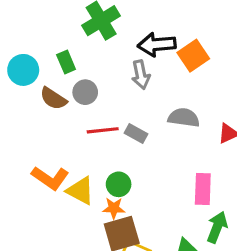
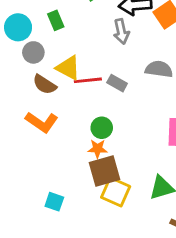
gray circle: (85, 92) -> (33, 52), moved
brown semicircle: (53, 99) -> (45, 85), moved
yellow triangle: (80, 191) -> (68, 68), moved

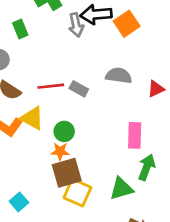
gray arrow: (121, 32) -> (76, 25), moved
yellow triangle: (68, 68) -> (32, 118), moved
cyan square: (54, 202) -> (19, 202), turned 30

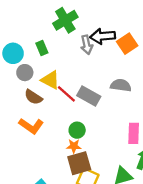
red line: (51, 86) -> (66, 94), turned 48
gray rectangle: (79, 89) -> (89, 96), size x1.5
yellow triangle: (32, 118) -> (50, 80), moved

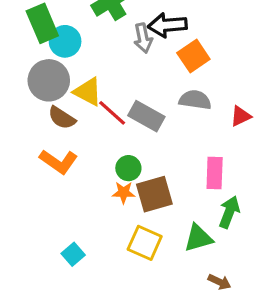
orange square: (127, 44) -> (193, 56), moved
green rectangle: (42, 48) -> (42, 23), moved, size x1.6
cyan circle: (13, 53) -> (65, 41), moved
gray circle: (25, 73) -> (49, 80), size x1.6
brown square: (79, 163) -> (154, 194), moved

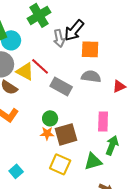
black arrow: (167, 25) -> (74, 30), turned -45
orange square: (193, 56) -> (90, 49), turned 36
red line: (112, 113) -> (40, 66), moved

